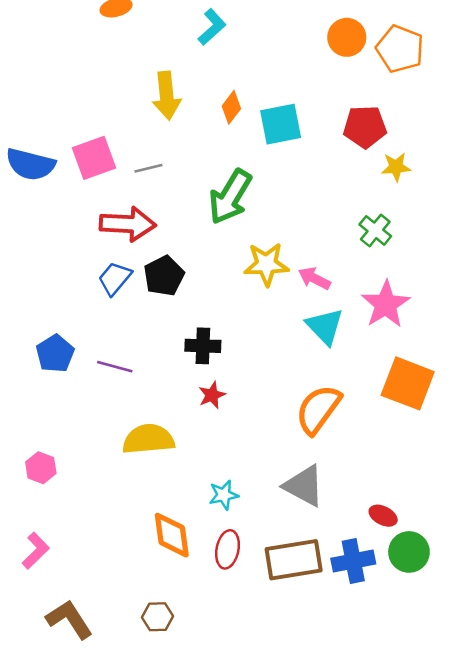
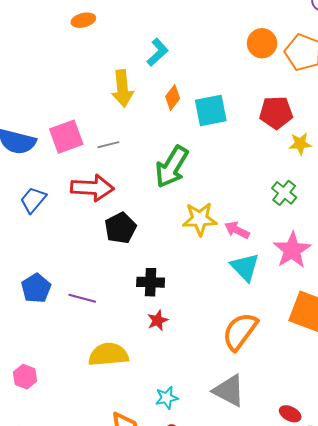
cyan L-shape: (212, 27) -> (158, 52), moved
blue trapezoid: (115, 278) -> (33, 200), moved

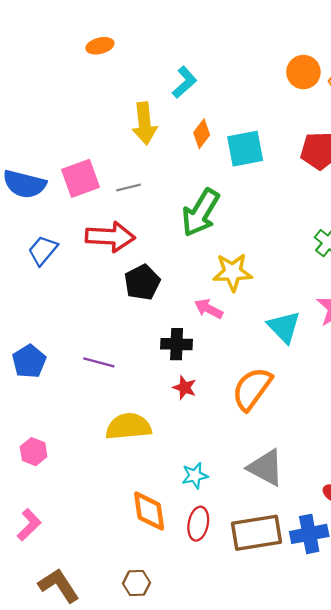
pink arrow: (237, 230) -> (209, 309), moved
blue pentagon: (36, 288) -> (29, 361), moved
red star: (158, 320) -> (185, 388), turned -30
orange semicircle: (240, 331) -> (252, 389), moved

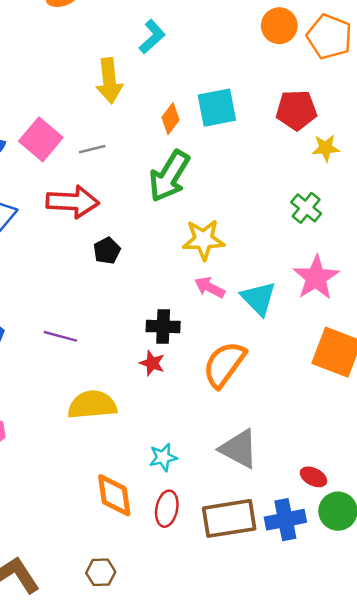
orange diamond: (202, 134) -> (170, 119), moved
pink square: (80, 178) -> (41, 139), turned -30
black pentagon: (142, 282) -> (107, 251), size x0.7
pink arrow: (209, 309) -> (210, 287), moved
black cross: (177, 344) -> (163, 326), moved

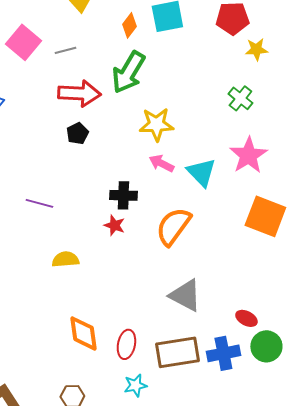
red arrow: (73, 202) -> (79, 93), moved
yellow semicircle: (92, 405) -> (65, 259), size x0.7
cyan star: (163, 457) -> (135, 385), moved

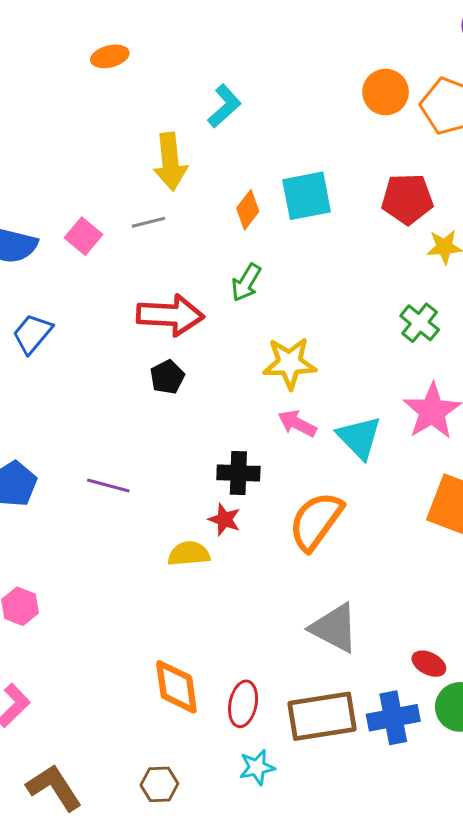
pink square: (23, 42) -> (84, 236), size x0.7
gray line: (65, 50) -> (149, 222), moved
green arrow: (128, 72) -> (246, 283), size x0.6
yellow semicircle: (65, 259) -> (189, 554), moved

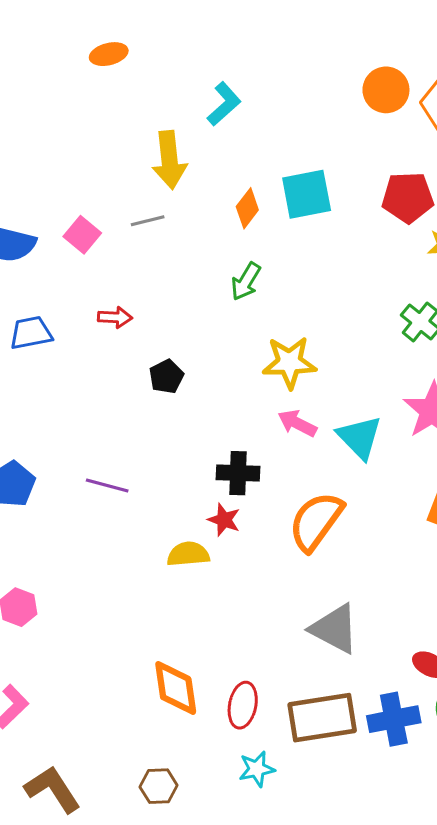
red arrow: (170, 315) -> (115, 317), moved, size x0.5
blue trapezoid: (32, 334) -> (31, 333), turned 39

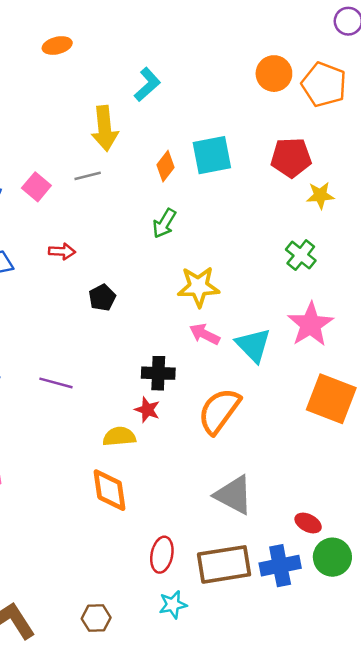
orange diamond: (176, 688) -> (110, 490), moved

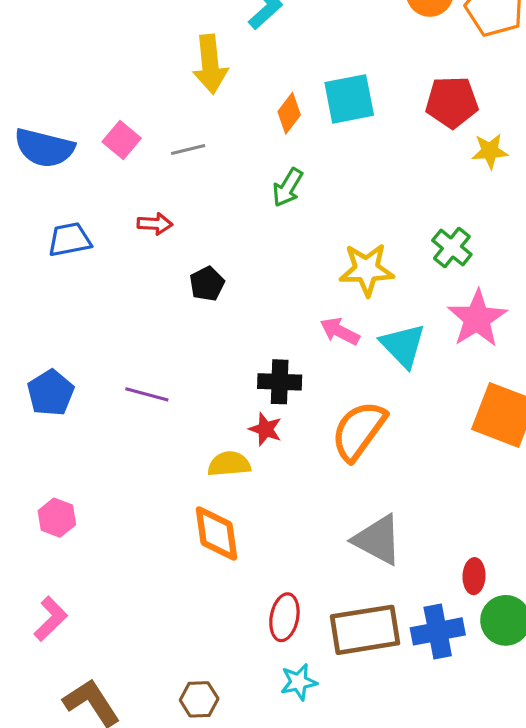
gray line: (88, 176) -> (188, 150), moved
green cross: (301, 255) -> (452, 247), moved
yellow star: (198, 287) -> (367, 270), moved
red ellipse: (308, 523) -> (474, 576), turned 65

